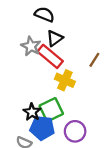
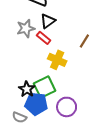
gray star: (31, 46) -> (26, 28), turned 30
red rectangle: (50, 56) -> (44, 38), size x0.6

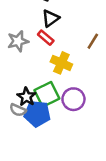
gray star: (26, 28) -> (18, 41), moved
purple circle: (67, 107) -> (73, 99), moved
gray semicircle: (19, 117) -> (18, 110), moved

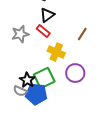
purple circle: (73, 99) -> (75, 73), moved

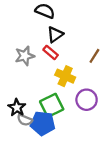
black star: (27, 80) -> (17, 108), moved

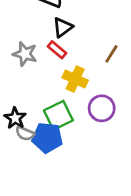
gray star: (25, 56) -> (25, 54), turned 30

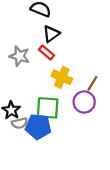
brown line: (111, 54) -> (92, 83), moved
green square: (58, 115) -> (48, 108), turned 30
gray semicircle: (25, 133) -> (19, 123), turned -35

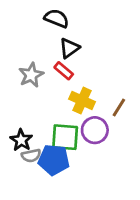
gray star: (19, 56) -> (31, 75), turned 30
purple circle: (84, 102) -> (95, 130), moved

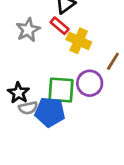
yellow cross: (82, 100) -> (79, 41), moved

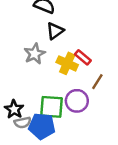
red rectangle: (60, 26) -> (83, 57), moved
gray star: (28, 30) -> (35, 54), moved

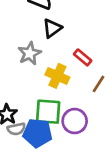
yellow cross: (67, 63) -> (57, 76), moved
purple circle: (77, 101) -> (75, 121), moved

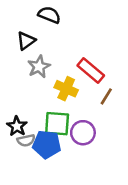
black triangle: (52, 28) -> (26, 41), moved
red rectangle: (83, 57) -> (91, 71), size x1.5

